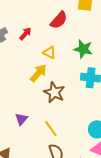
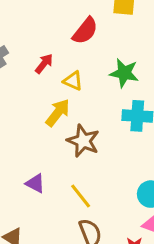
red arrow: (25, 34) -> (44, 64), moved
purple triangle: (21, 119) -> (35, 183), turned -40

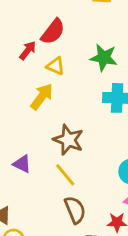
red semicircle: (85, 31) -> (53, 32), moved
brown star: (83, 141) -> (68, 140), moved

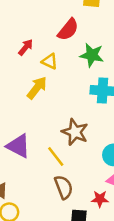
red semicircle: (53, 32) -> (68, 30), moved
brown star: (68, 140) -> (75, 132), moved
purple triangle: (22, 164) -> (18, 146), size x1.5

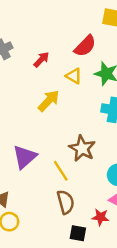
yellow triangle: (50, 61) -> (74, 76), moved
purple triangle: (18, 146) -> (25, 157), turned 45

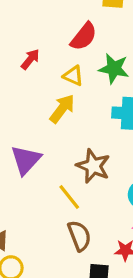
yellow arrow: (49, 101) -> (62, 109), moved
purple triangle: (25, 157) -> (26, 160), moved

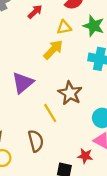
yellow triangle: (73, 76) -> (64, 27), turned -42
brown semicircle: (79, 236) -> (36, 141), moved

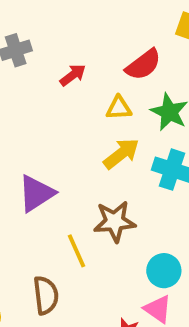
yellow arrow: (53, 50) -> (121, 154), moved
brown star: (70, 93) -> (115, 221), turned 30

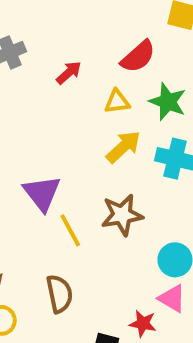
purple triangle: (36, 193) -> (42, 193), turned -30
yellow line: (76, 251) -> (70, 230), moved

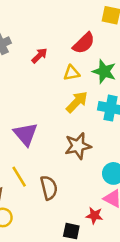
yellow line: (70, 230) -> (19, 177), moved
brown semicircle: (60, 294) -> (49, 188), moved

